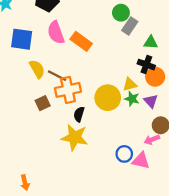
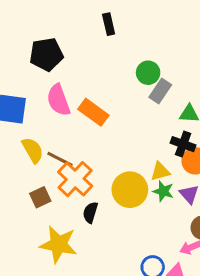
orange cross: (68, 90) -> (75, 179), turned -35
yellow star: (75, 137) -> (58, 244), moved

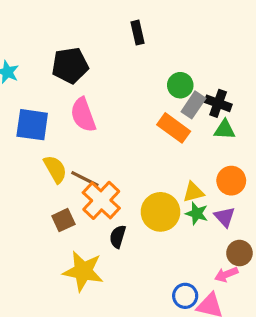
orange rectangle: (93, 112) -> (174, 128), moved
black cross: (183, 144) -> (218, 103), moved

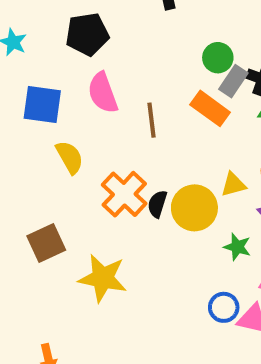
brown line: (85, 179) -> (152, 120), moved, turned 56
green star: (197, 214) -> (237, 247), moved
brown square: (63, 220) -> (46, 243), moved, size x1.4
black semicircle: (118, 237) -> (157, 204), moved

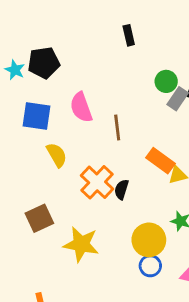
black pentagon: (87, 34) -> (44, 63), moved
orange rectangle: (210, 108) -> (160, 161), moved
yellow circle: (194, 208) -> (149, 240), moved
blue circle: (224, 307) -> (150, 266), moved

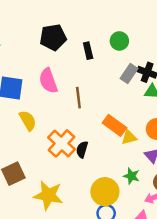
black rectangle: (129, 35) -> (88, 51), moved
black pentagon: (44, 63) -> (53, 37), moved
green circle: (166, 81) -> (119, 41), moved

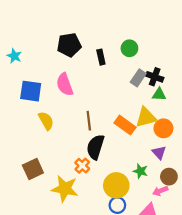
brown line: (78, 98) -> (89, 121), moved
yellow triangle: (129, 137) -> (146, 117), moved, size x1.5
orange cross: (62, 143) -> (82, 166), moved, size x0.6
black semicircle: (82, 149) -> (95, 147), size x1.6

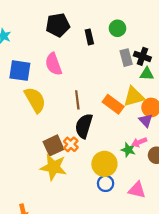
gray rectangle: (138, 78) -> (126, 58), turned -49
yellow semicircle: (46, 121) -> (35, 100), size x1.4
purple triangle: (159, 152) -> (146, 120), moved
brown square: (33, 169) -> (53, 145), moved
pink arrow: (160, 191) -> (139, 142), moved

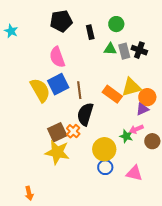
blue square: (20, 71) -> (58, 84), moved, turned -35
green triangle: (147, 74) -> (110, 49), moved
purple triangle: (146, 120) -> (142, 109), turned 48

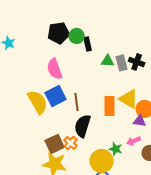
green circle: (116, 24) -> (77, 36), moved
yellow triangle: (131, 87) -> (129, 99), turned 45
orange rectangle: (112, 94) -> (110, 106), turned 54
purple triangle: (142, 109) -> (140, 121), turned 32
green star: (126, 136) -> (116, 149), moved

